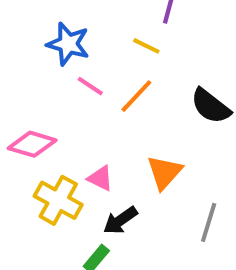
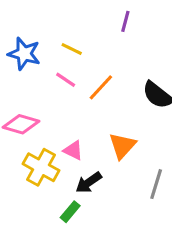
blue star: (68, 44) -> (24, 54), moved
yellow line: (146, 46) -> (72, 49), moved

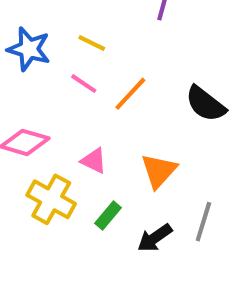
pink triangle: (73, 150) -> (94, 161), moved
black arrow: (89, 183) -> (155, 238), moved
green rectangle: (70, 212) -> (108, 216), moved

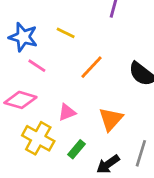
pink line: (84, 84) -> (37, 66), moved
pink triangle: (94, 161) -> (67, 112), turned -48

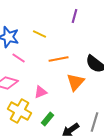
orange line: (92, 67) -> (59, 59), turned 36
orange triangle: (111, 119) -> (76, 82), moved

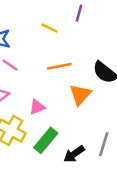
yellow line: (40, 34) -> (49, 28), moved
green rectangle: (48, 119) -> (46, 140), size x1.5

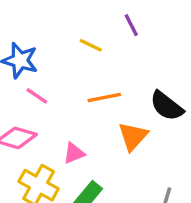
purple line: (79, 13) -> (131, 25), turned -42

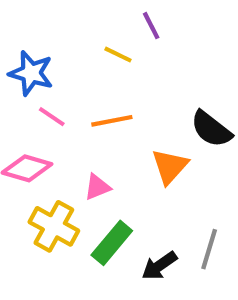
purple line: (131, 25) -> (151, 26), moved
orange line: (104, 98) -> (112, 121), moved

